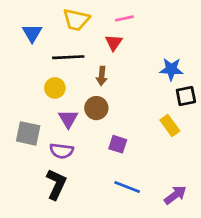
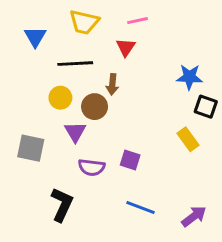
black square: (186, 96) -> (206, 107), turned 30
brown circle: (96, 108) -> (95, 107), moved
purple semicircle: (62, 151) -> (92, 167), moved

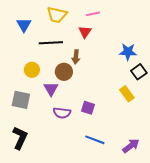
yellow circle: (60, 98) -> (32, 70), moved
black square: (206, 107) -> (139, 72), turned 35
black L-shape: (62, 204) -> (20, 138), moved

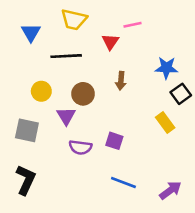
pink line: (93, 14) -> (133, 25), moved
brown arrow: (76, 57) -> (121, 81), moved

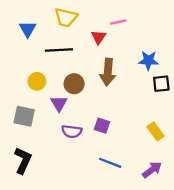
brown arrow: (121, 81) -> (108, 72), size x1.6
black square: (181, 94) -> (161, 84), turned 30
yellow rectangle: (165, 123) -> (155, 131), moved

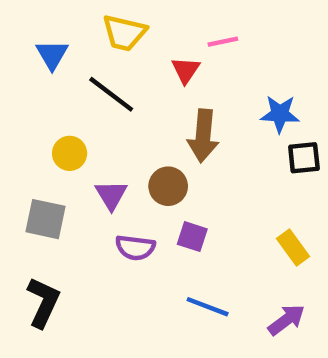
black line: (59, 50) -> (111, 94), turned 40
brown circle: (74, 84) -> (168, 186), moved

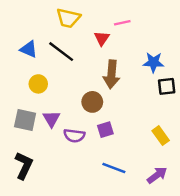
blue triangle: (52, 55) -> (29, 49), moved, turned -36
purple triangle: (111, 195) -> (51, 119), moved
purple square: (192, 237) -> (105, 130), turned -35

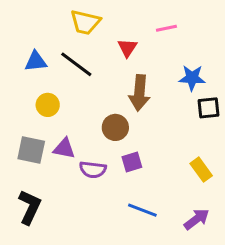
pink line: (122, 23) -> (166, 28), moved
blue triangle: (29, 49) -> (36, 61), turned -30
purple triangle: (51, 119) -> (64, 148), turned -48

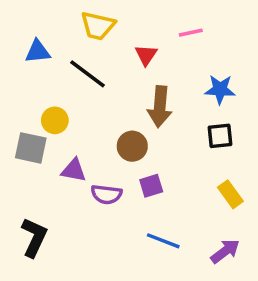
blue triangle: (36, 61) -> (38, 52), moved
black square: (209, 108) -> (220, 136), moved
gray square: (31, 150) -> (31, 148), moved

